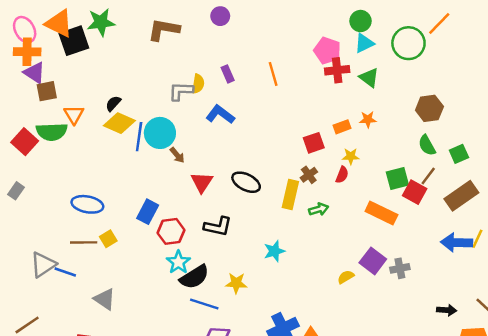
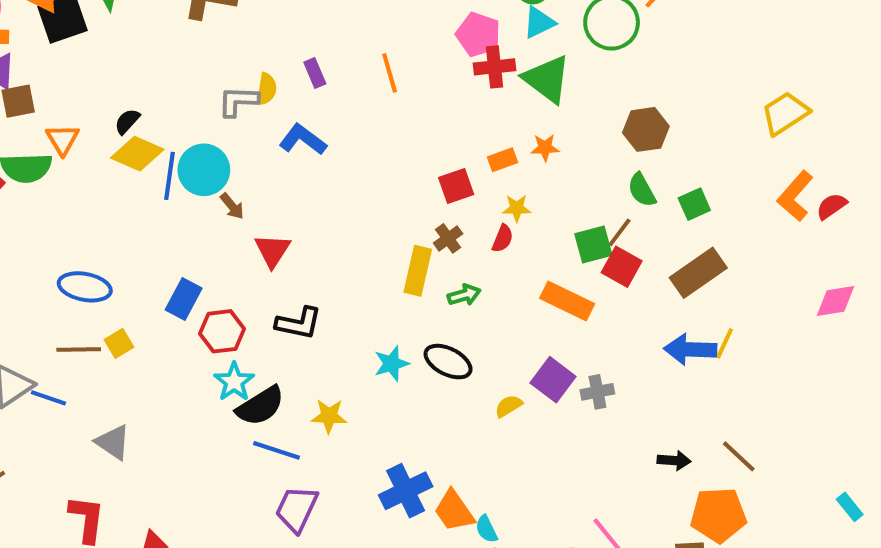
green triangle: (369, 78) -> (547, 79), size x1.5
brown line: (428, 176) -> (620, 232), moved
black ellipse: (246, 182) -> (448, 362), moved

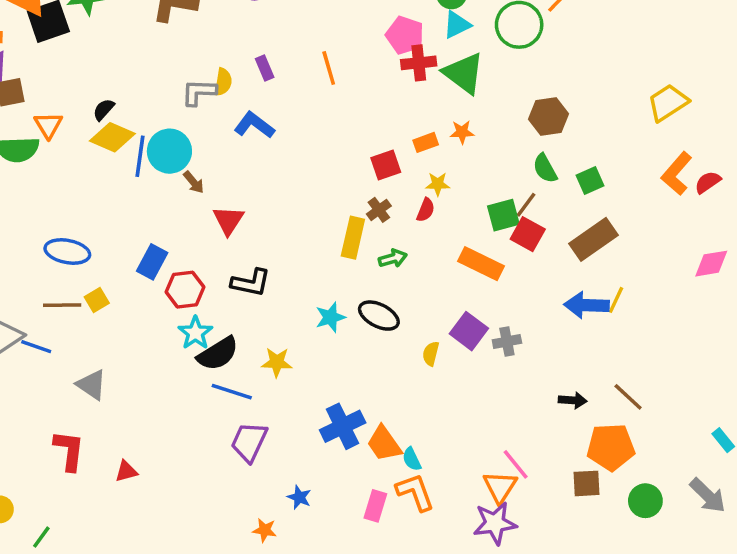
yellow semicircle: (509, 406) -> (431, 354), turned -45

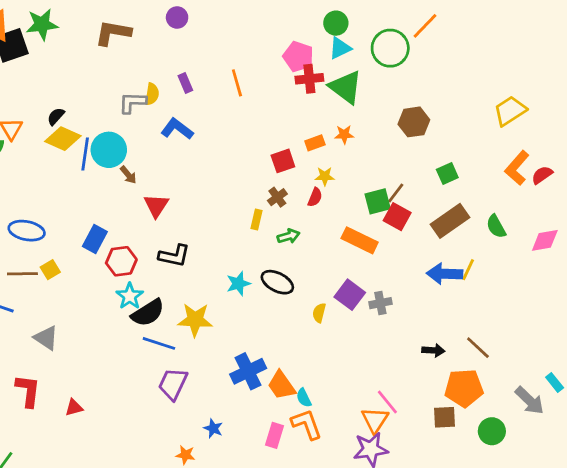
green semicircle: (545, 168) -> (496, 226), moved
yellow rectangle: (353, 238) -> (256, 219), size x0.6
yellow star: (277, 362) -> (195, 320), size x1.4
gray arrow: (708, 496) -> (529, 401), moved

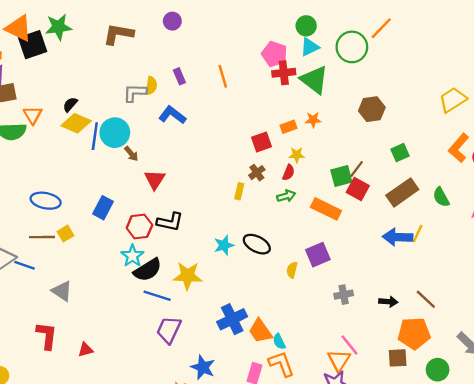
green arrow: (288, 236) -> (286, 196), moved
red hexagon: (121, 261) -> (139, 227), moved
purple square: (350, 295) -> (318, 255), turned 30
gray cross: (380, 303) -> (344, 295), moved
blue star: (213, 428) -> (203, 367), size x1.5

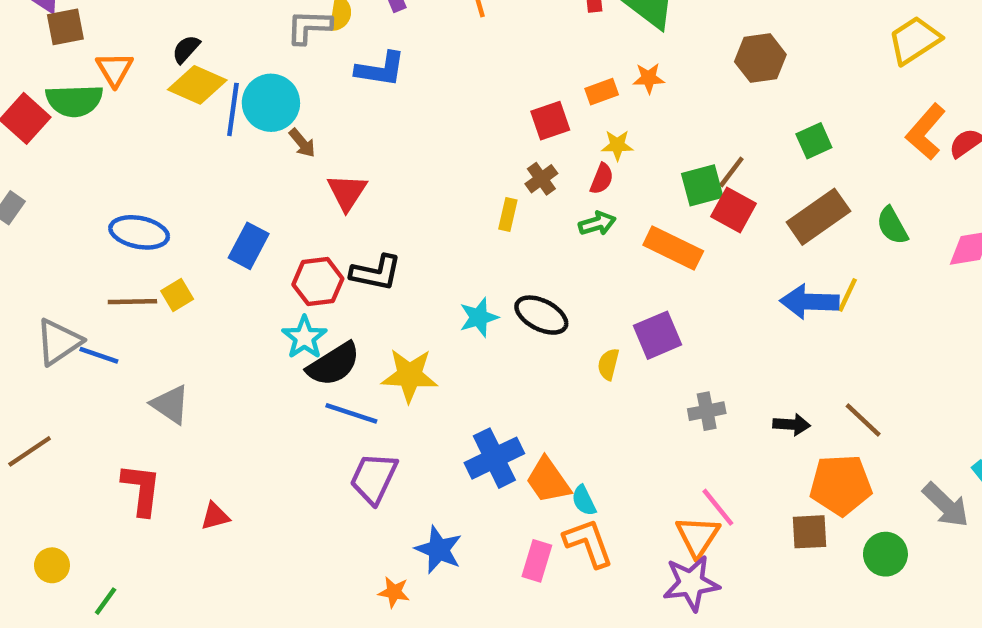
blue L-shape: (172, 115) -> (380, 69), turned 152

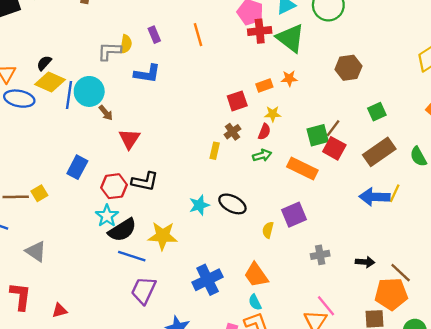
blue ellipse: (139, 232) -> (19, 99), moved
brown line: (863, 420) -> (401, 273), moved
orange trapezoid: (548, 480) -> (256, 275), moved

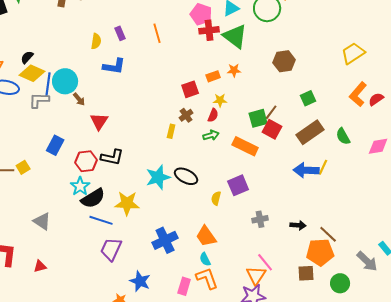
gray L-shape: (109, 51) -> (39, 100), moved
cyan star: (199, 205) -> (158, 177), size x1.4
gray triangle: (36, 251) -> (42, 221), moved

